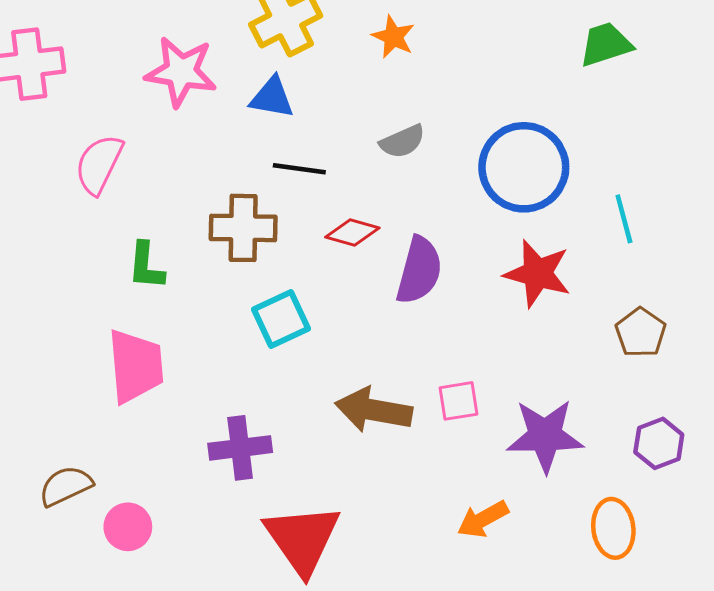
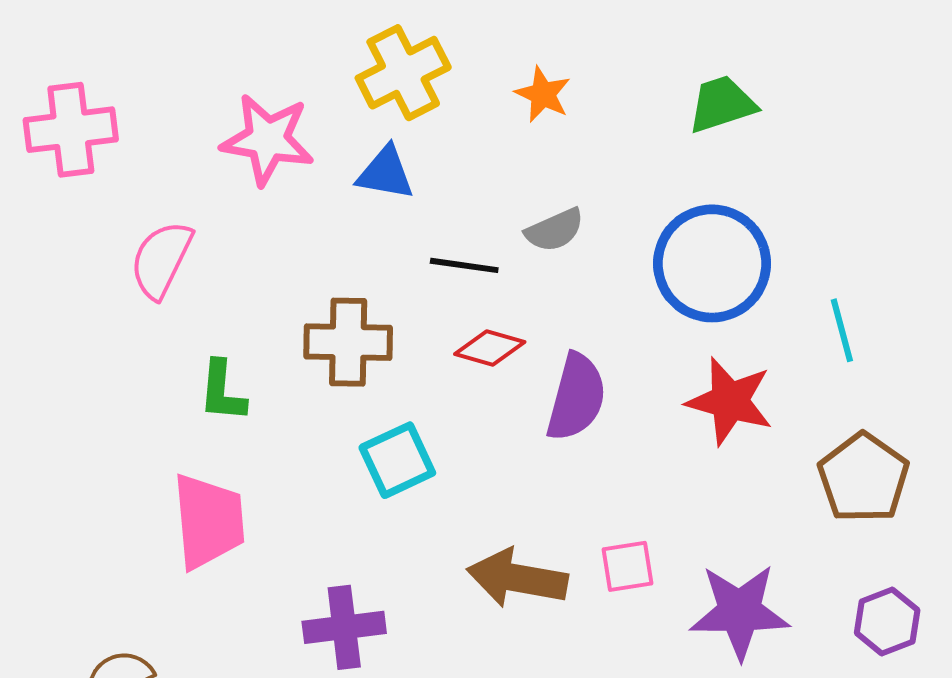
green trapezoid: (606, 44) -> (722, 104), moved
black line: (299, 169) -> (464, 265), moved
brown pentagon: (641, 333) -> (863, 478), size x1.4

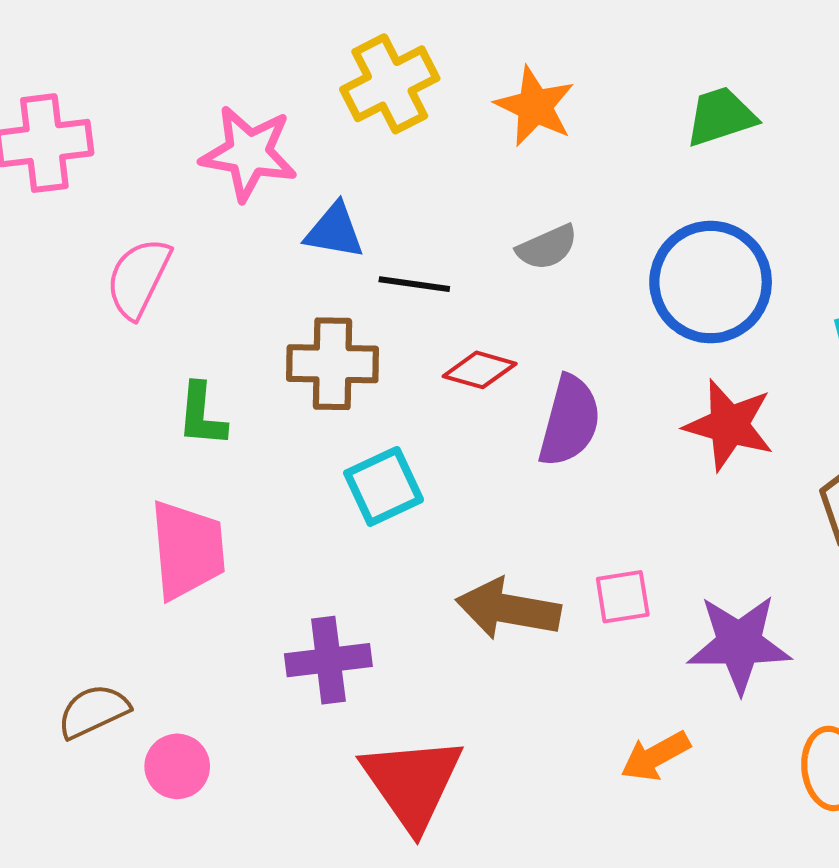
orange star: (543, 94) -> (535, 106), size x1.4
blue triangle: (386, 173) -> (335, 231), moved
black line: (464, 265) -> (414, 284), moved

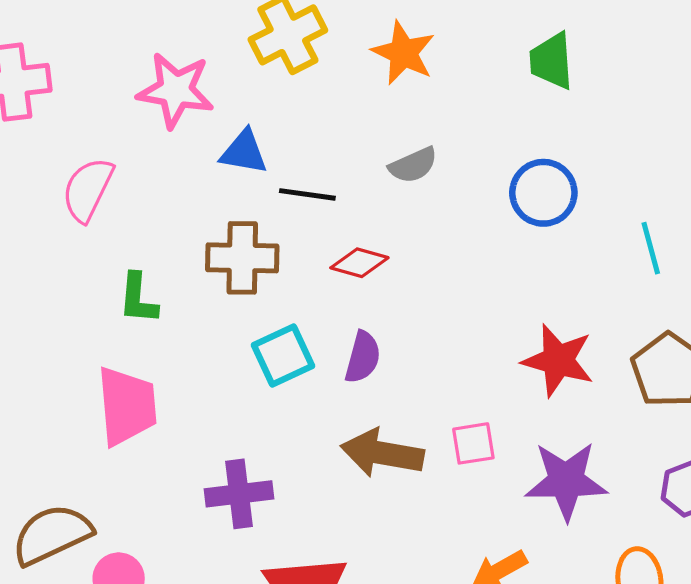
green trapezoid: (721, 116) -> (552, 61), turned -76
blue circle: (711, 282) -> (543, 193), size x0.7
purple semicircle: (570, 421) -> (363, 357), moved, size x0.7
red star: (729, 425) -> (558, 360), moved
brown semicircle: (93, 711) -> (52, 535), size x1.4

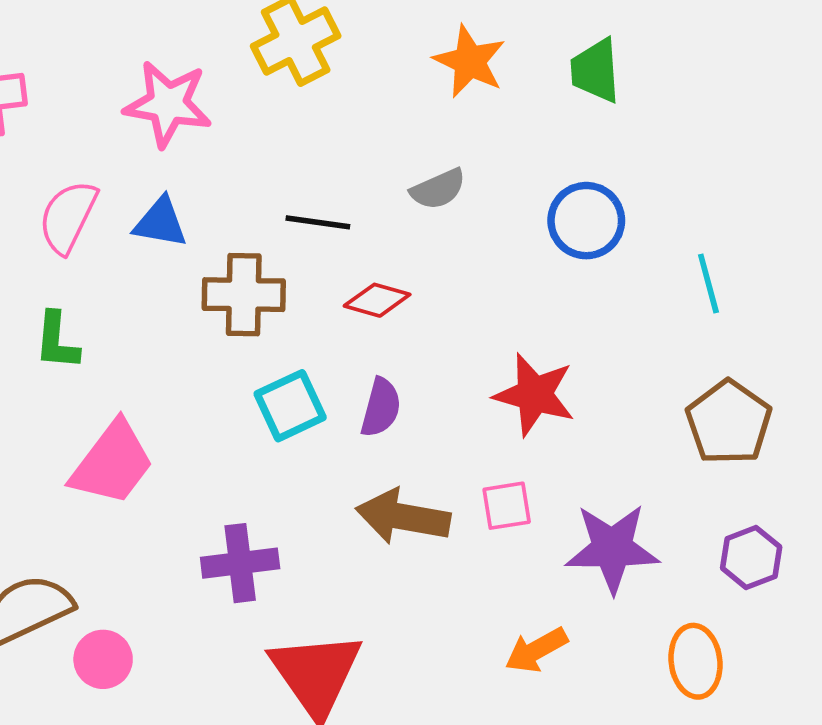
orange star: (403, 53) -> (470, 61), moved
blue triangle: (244, 152) -> (160, 222), moved
green L-shape: (138, 299) -> (57, 341), moved
red star: (558, 360) -> (534, 395), moved
pink trapezoid: (127, 406) -> (112, 463), turned 42

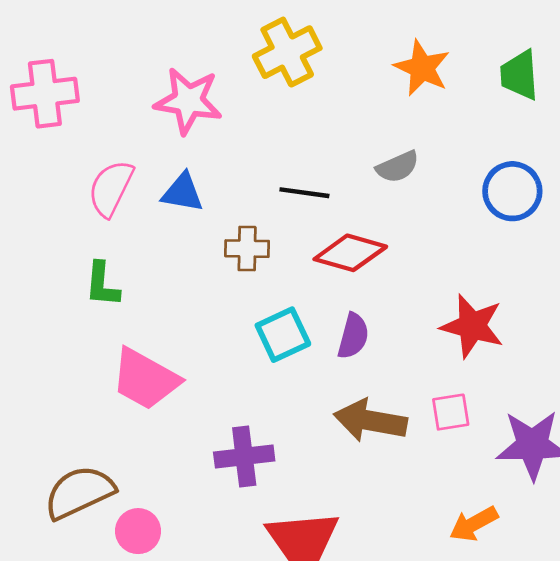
brown cross: (244, 295) -> (247, 249), size x0.7
red diamond: (377, 300) -> (350, 253), size x1.4
pink trapezoid: (112, 463) -> (145, 379), turned 82

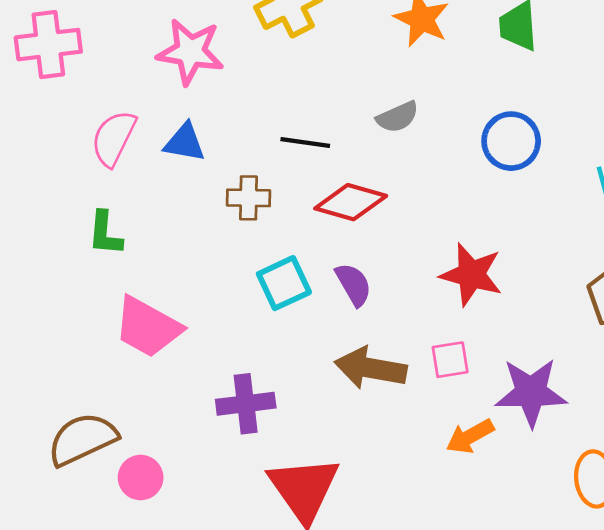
purple semicircle: (353, 336) -> (354, 284), turned -45
orange arrow: (474, 524) -> (470, 436), moved

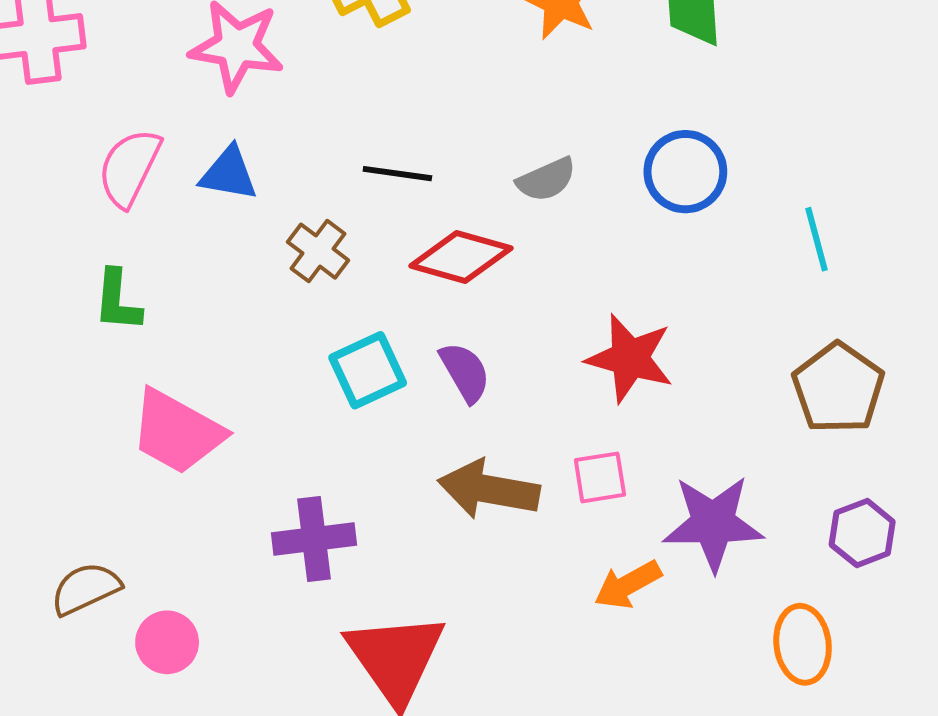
gray semicircle: (398, 117) -> (546, 180), moved
brown cross: (248, 198) -> (318, 251), turned 36
brown semicircle: (82, 439) -> (86, 589), size x0.7

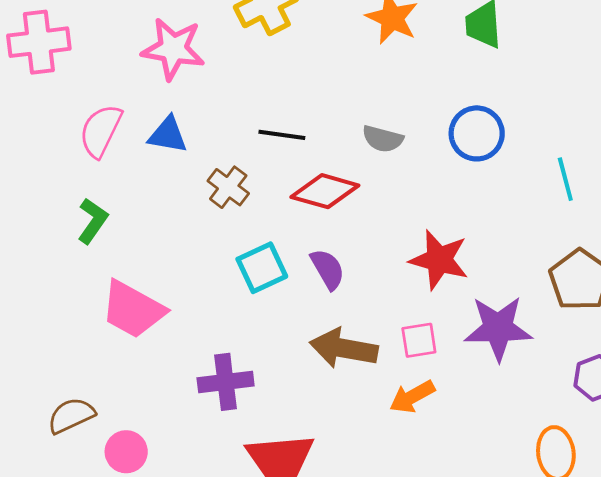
gray semicircle: (546, 180) -> (383, 139), turned 39
green L-shape: (117, 301) -> (93, 221), turned -150
purple star: (713, 523) -> (498, 328), moved
orange arrow: (628, 585) -> (412, 397), moved

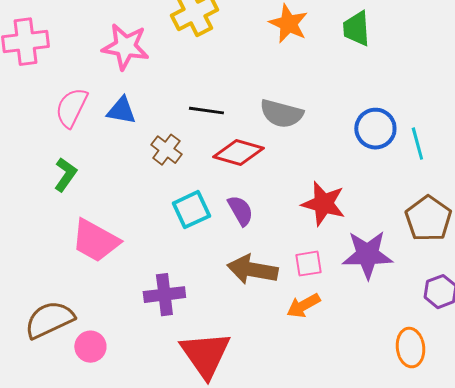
blue circle: (477, 133) -> (375, 129), moved
gray semicircle: (383, 139) -> (281, 114), size x1.4
brown semicircle: (71, 415) -> (49, 320), size x1.4

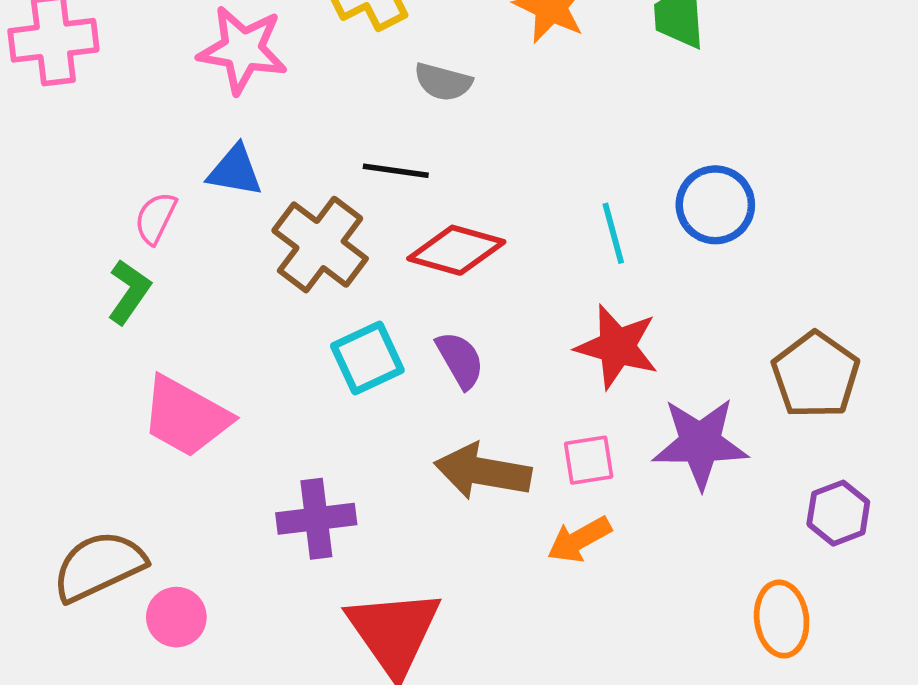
pink semicircle: (71, 108) -> (156, 218), moved, size x0.7
gray semicircle: (281, 114) -> (443, 82), moved, size x0.7
cyan line: (417, 144) -> (613, 233), moved
brown cross: (166, 150) -> (320, 245), size x1.6

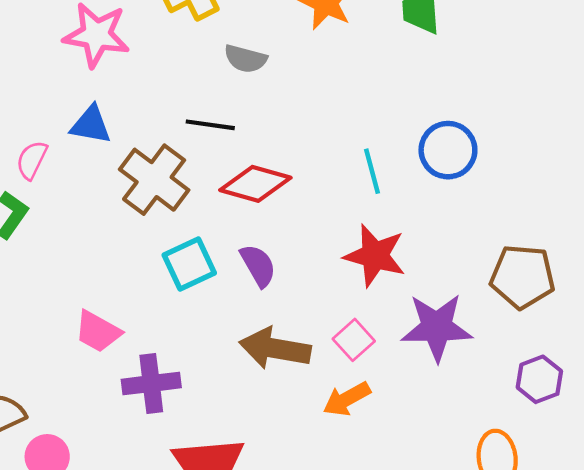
brown pentagon: (816, 375) -> (522, 277), turned -30
pink trapezoid: (186, 417) -> (98, 332), moved, size x0.7
pink square: (589, 460) -> (354, 340), turned -33

